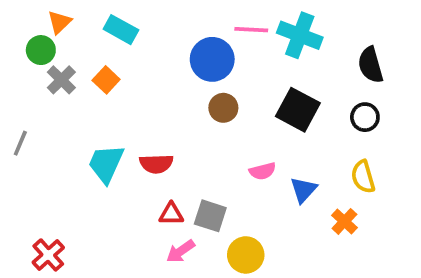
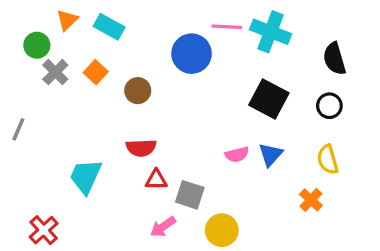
orange triangle: (59, 22) -> (67, 20), moved
brown circle: (223, 108) -> (138, 91), moved
cyan trapezoid: (106, 164) -> (86, 176), moved
blue triangle: (303, 190) -> (271, 155), moved
red triangle: (171, 214) -> (156, 180), moved

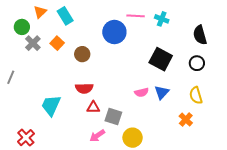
cyan rectangle: (109, 27) -> (65, 16), turned 30
cyan cross: (271, 32) -> (162, 19), size x0.6

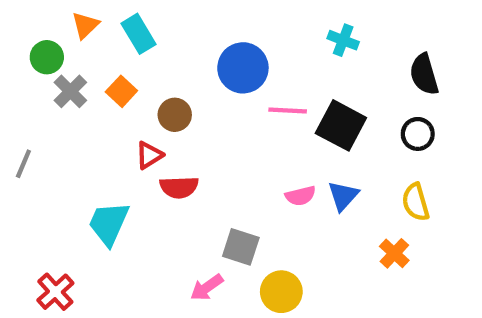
pink line: (136, 16) -> (288, 111), moved
red triangle: (93, 107) -> (149, 155), moved, turned -32

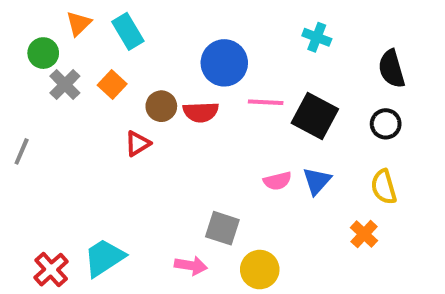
red semicircle: (179, 187) -> (201, 112), moved
cyan trapezoid: (109, 223) -> (104, 258), moved, turned 33
pink arrow: (207, 287) -> (191, 266), turned -136

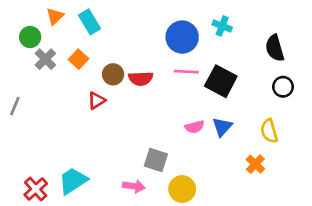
blue circle: (224, 63) -> (182, 37), moved
black circle: (386, 124) -> (283, 87), moved

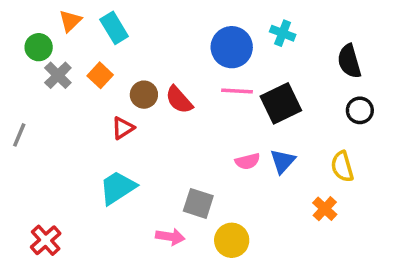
red semicircle: (141, 78) -> (179, 100), turned 50
black square: (221, 81) -> (281, 103), turned 36
cyan trapezoid: (73, 181) -> (118, 188), moved

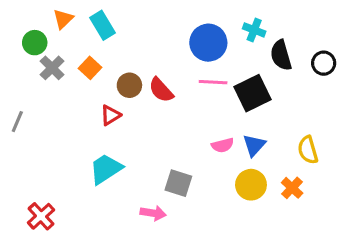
black semicircle: (349, 61) -> (281, 55), moved
black circle: (360, 110) -> (324, 63), moved
yellow circle: (232, 240) -> (251, 185), moved

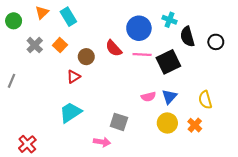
green circle: (35, 43) -> (14, 21), moved
red semicircle: (161, 90) -> (114, 48), moved

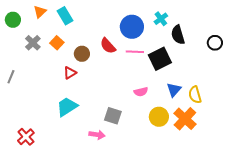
cyan cross: (169, 20) -> (161, 19), turned 32
black circle: (216, 42) -> (215, 43), moved
blue triangle: (169, 97) -> (174, 90), moved
orange cross: (195, 125) -> (185, 119), size x1.6

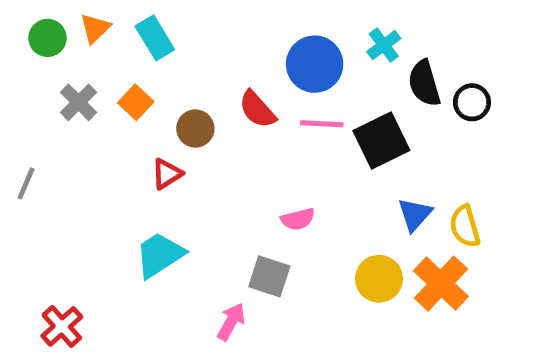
green circle: (13, 20) -> (48, 38), moved
black circle: (215, 43) -> (472, 102), moved
pink semicircle: (141, 92) -> (298, 219), moved
pink arrow: (97, 135) -> (231, 322), turned -70

